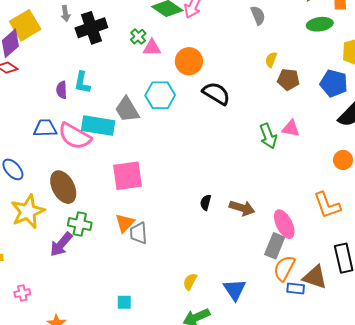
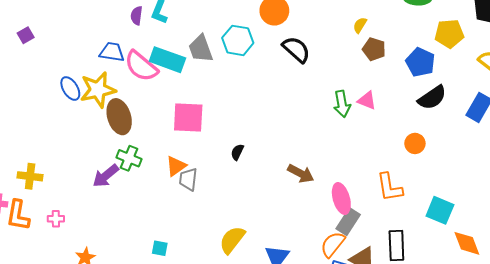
black semicircle: (206, 202) -> (237, 152), moved
yellow star: (28, 212) -> (98, 90), moved
gray rectangle: (275, 246) -> (348, 222), moved
yellow semicircle: (190, 282) -> (232, 240), size x1.6

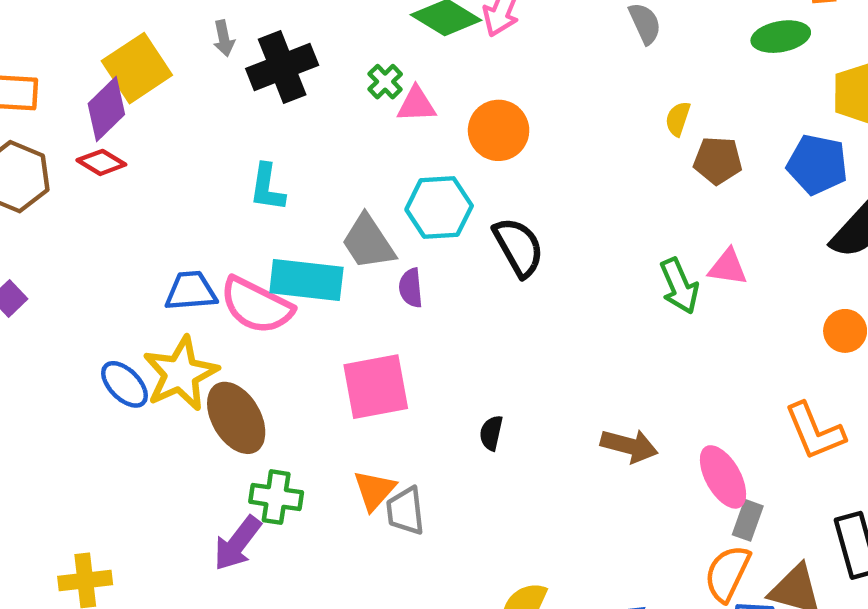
purple semicircle: (136, 16) -> (411, 288), moved
black semicircle: (296, 49) -> (518, 247), moved, turned 32
gray rectangle: (348, 222) -> (748, 520), size x0.7

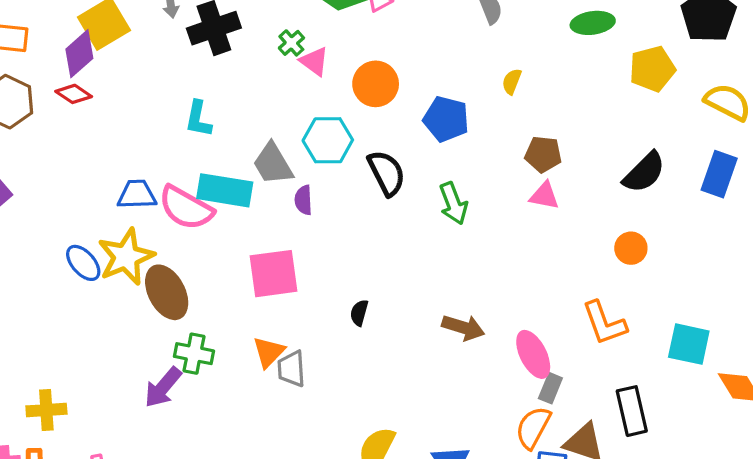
pink triangle: (416, 104) -> (314, 61), turned 36
brown pentagon: (718, 160) -> (543, 154), moved
blue pentagon: (817, 165) -> (446, 119), moved
green arrow: (679, 286) -> (453, 203), moved

